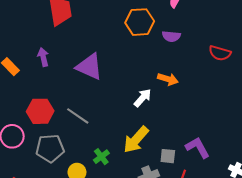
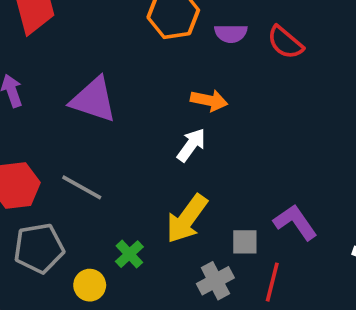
red semicircle: (220, 53) -> (285, 42), moved, turned 30
orange arrow: (168, 79) -> (209, 100), moved

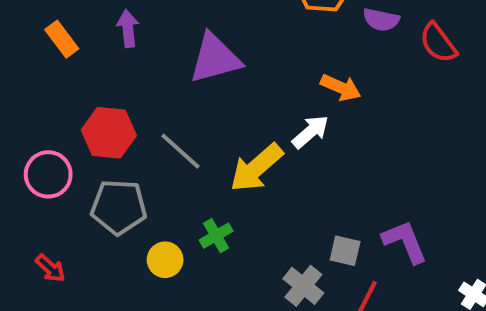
purple triangle: (94, 100) -> (215, 58), turned -46
yellow arrow: (187, 219) -> (256, 168), moved
gray cross: (215, 281) -> (303, 286), turned -36

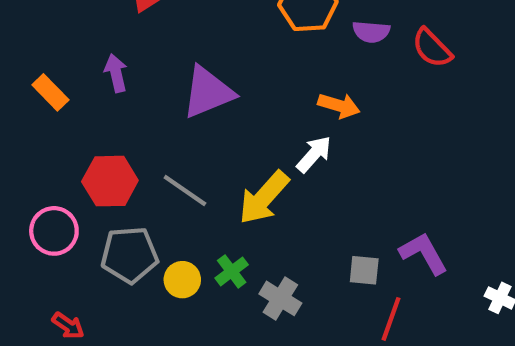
yellow circle: (165, 260) -> (182, 280), moved
gray cross: (303, 286) -> (280, 298), moved

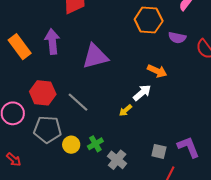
purple arrow: (116, 73) -> (52, 42), size x1.4
orange rectangle: (50, 92) -> (20, 47), size x1.4
yellow arrow: (264, 198) -> (125, 110), moved, size x0.5

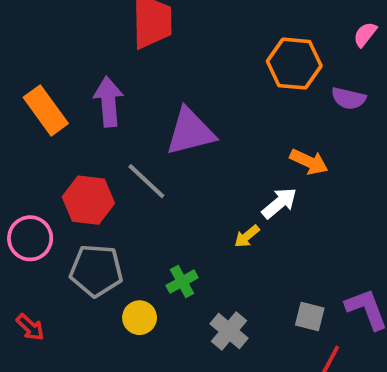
gray line: (78, 102) -> (146, 181), moved
green cross: (95, 144) -> (182, 282), moved
yellow circle: (71, 145) -> (140, 318), moved

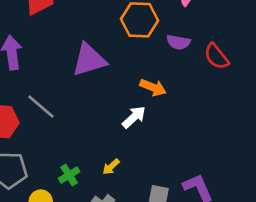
purple triangle: (190, 132) -> (89, 60), moved
yellow arrow: (247, 236) -> (111, 167), moved

